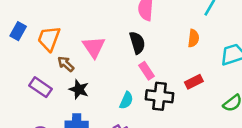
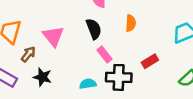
orange semicircle: (193, 38) -> (131, 23), moved
brown arrow: (66, 64) -> (28, 54), turned 91
cyan semicircle: (126, 100) -> (88, 84), turned -119

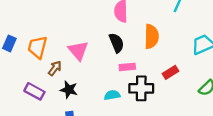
orange semicircle: (131, 23) -> (151, 37), size x1.5
pink rectangle: (104, 54) -> (127, 67), turned -56

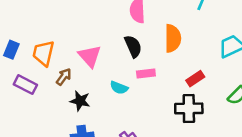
black cross: (141, 88) -> (189, 108), moved
purple rectangle: (34, 91) -> (25, 85), moved
cyan semicircle: (112, 95) -> (119, 88), moved, turned -147

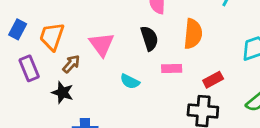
pink rectangle: (146, 74) -> (172, 69), moved
purple rectangle: (25, 85) -> (29, 68), turned 35
black star: (80, 101) -> (62, 92), moved

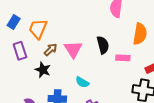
black semicircle: (149, 38) -> (103, 45), moved
pink triangle: (102, 44) -> (73, 49), moved
cyan semicircle: (130, 81) -> (82, 82), moved

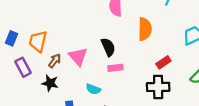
pink rectangle: (123, 58) -> (115, 68), moved

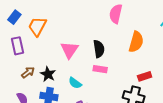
brown arrow: (55, 61) -> (28, 72), moved
black star: (50, 83) -> (48, 74), moved

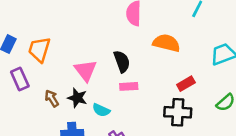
orange semicircle: (136, 42) -> (166, 43), turned -80
brown arrow: (28, 72) -> (52, 98), moved, turned -72
black star: (48, 74) -> (77, 98), moved

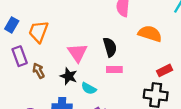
brown arrow: (52, 98) -> (39, 71), moved

